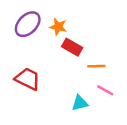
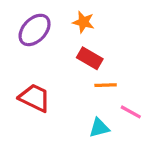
orange star: (58, 27) -> (83, 22), moved
orange line: (96, 66) -> (106, 85), moved

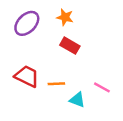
orange line: (106, 85) -> (56, 84), moved
cyan triangle: (99, 128) -> (77, 100), turned 35

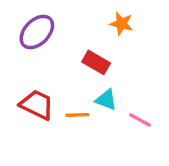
orange star: (65, 17) -> (121, 24), moved
cyan triangle: (77, 100) -> (106, 100), moved

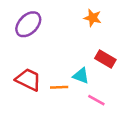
red rectangle: (96, 62) -> (105, 59), moved
pink line: (140, 120) -> (96, 100), moved

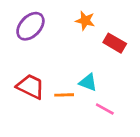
orange star: (93, 18) -> (85, 21), moved
red rectangle: (105, 59) -> (115, 43), moved

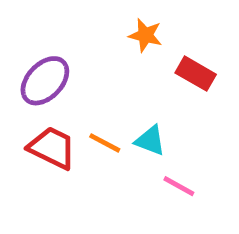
purple ellipse: (30, 26) -> (45, 81), moved
orange line: (64, 95) -> (105, 143), moved, turned 30

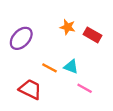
orange star: (145, 35) -> (68, 27), moved
red trapezoid: (52, 148) -> (30, 89), moved

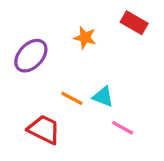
orange star: (68, 27) -> (85, 38), moved
red rectangle: (93, 35) -> (134, 23), moved

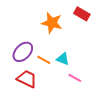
orange star: (85, 38) -> (52, 23), size x1.5
purple ellipse: (31, 56) -> (23, 52), moved

